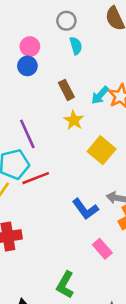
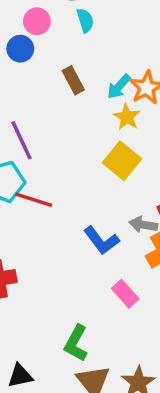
pink circle: (30, 47) -> (37, 21), moved
yellow star: (74, 120) -> (127, 117), moved
red line: (36, 178) -> (34, 200), turned 40

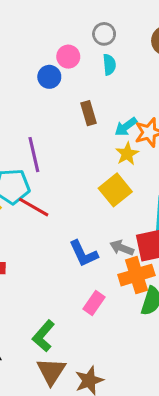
pink rectangle: (125, 294) -> (94, 303), turned 65

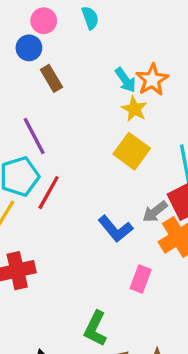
brown rectangle: (88, 113) -> (51, 78), moved
cyan arrow: (126, 127) -> (125, 80), turned -75
red line: (34, 207) -> (49, 193), turned -76
gray arrow: (122, 248) -> (155, 212), turned -45

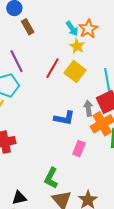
red line: (49, 193) -> (53, 68), moved
gray arrow: (155, 212) -> (88, 108), turned 119
blue L-shape: (115, 229) -> (64, 118), turned -40

